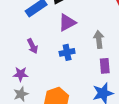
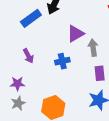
purple triangle: (67, 23) -> (75, 34), moved

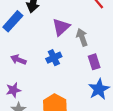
purple arrow: (28, 56) -> (18, 60), turned 152

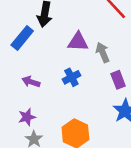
purple triangle: (61, 27) -> (78, 42), turned 48

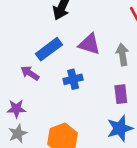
blue rectangle: (22, 38) -> (49, 49), moved
gray arrow: (103, 52) -> (122, 55), moved

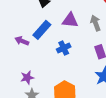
purple arrow: (30, 73) -> (22, 41), moved

